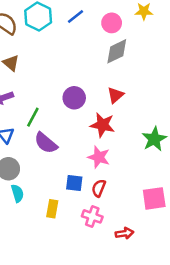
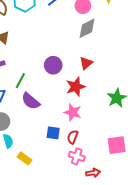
red star: (103, 125) -> (76, 87), turned -30
yellow rectangle: (52, 209) -> (24, 158), moved, turned -64
pink cross: (92, 216) -> (77, 156), moved

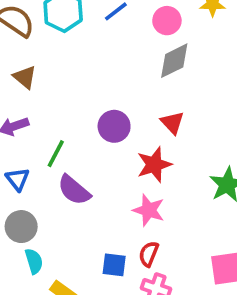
red triangle: (86, 63) -> (172, 123), turned -32
blue square: (53, 133) -> (114, 265), moved

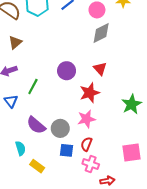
brown triangle: (25, 77) -> (15, 42), turned 40
purple semicircle: (74, 190) -> (36, 125), moved
pink star: (149, 210) -> (86, 119), turned -30
gray circle: (21, 227) -> (60, 128), moved

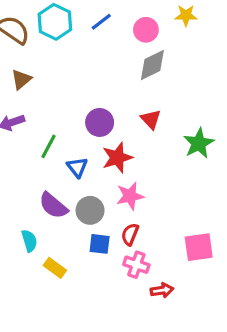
red star: (90, 93) -> (117, 158), moved
blue triangle: (11, 101) -> (77, 167), moved
green star: (132, 104) -> (199, 143), moved

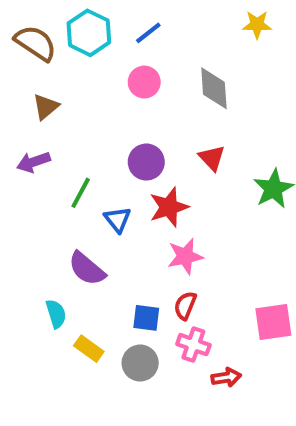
pink circle: (146, 30) -> (144, 82), moved
gray diamond: (152, 65) -> (214, 88), turned -68
gray circle: (90, 210) -> (140, 363), moved

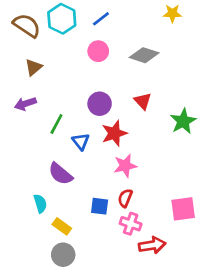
gray diamond: (214, 88) -> (144, 55), turned -68
gray circle: (140, 363) -> (63, 255), moved
red arrow: (226, 377) -> (152, 245), size x1.4

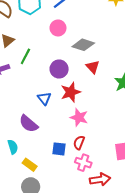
gray diamond: (144, 55) -> (83, 45), moved
green line: (56, 124) -> (25, 56), moved
pink star: (125, 166) -> (79, 117), turned 30

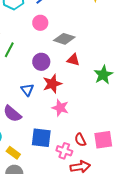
red triangle: (93, 67) -> (73, 60), turned -32
red semicircle: (79, 143) -> (80, 140), moved, turned -48
blue square: (59, 149) -> (41, 138), size x1.5

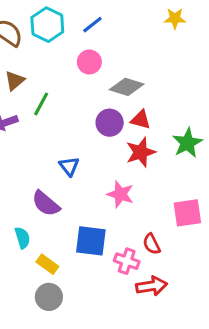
purple circle: (41, 62) -> (110, 123), moved
red star: (52, 84) -> (141, 152), moved
pink square: (103, 140) -> (187, 213), moved

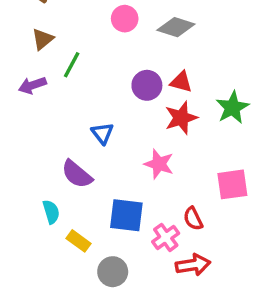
gray diamond: (127, 87) -> (176, 27), moved
pink cross: (127, 261) -> (166, 237), turned 35
gray circle: (49, 297) -> (113, 272), moved

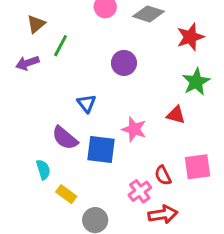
red triangle: (181, 82) -> (176, 115), moved
red star: (181, 118) -> (190, 37), moved
pink square: (232, 184) -> (198, 167), moved
blue square: (126, 215) -> (101, 149), moved

